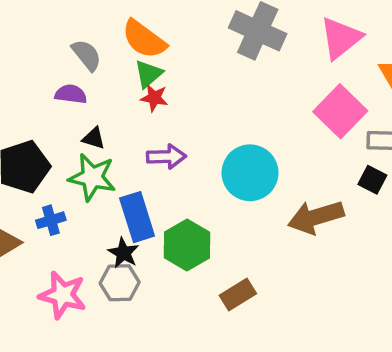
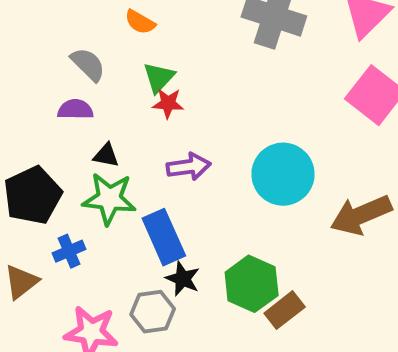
orange semicircle: (144, 39) -> (140, 22), moved, size x0.6
green hexagon: (187, 245) -> (252, 284), moved
black star: (123, 253) -> (183, 279), moved

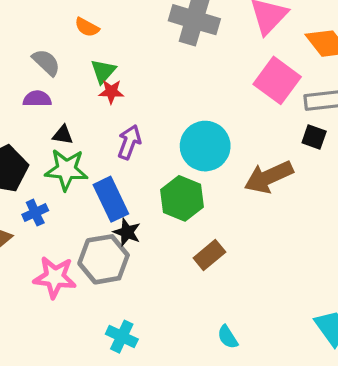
purple arrow: (189, 167) -> (129, 142), turned -60
green hexagon: (252, 284) -> (182, 198), moved
gray hexagon: (153, 312) -> (104, 259), size x1.4

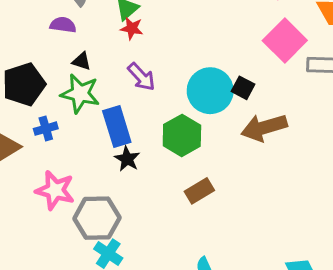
black square: (314, 137) -> (243, 88), moved
purple arrow: (129, 142) -> (141, 77), turned 108
gray hexagon: (104, 259) -> (97, 218), moved

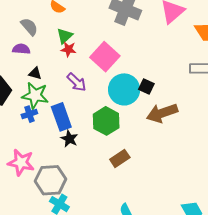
pink square: (285, 40) -> (105, 57), moved
blue cross: (46, 129) -> (29, 114), moved

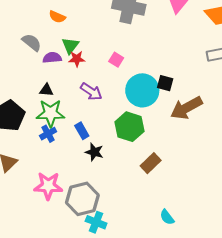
purple semicircle: (21, 49) -> (52, 58), moved
pink square: (105, 57) -> (116, 60), size x0.5
blue rectangle: (61, 117) -> (82, 131), size x0.6

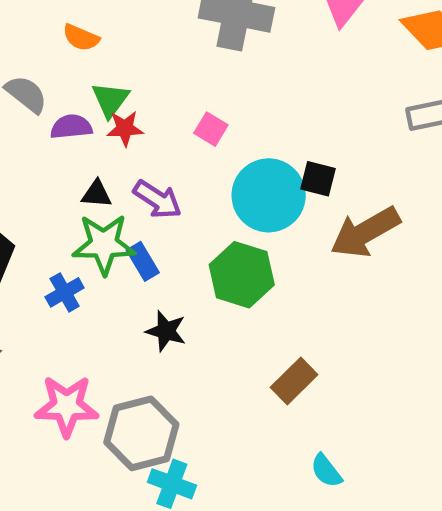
black triangle: (46, 90) -> (97, 194), moved
green star: (51, 113) -> (104, 244), moved
blue rectangle: (82, 131) -> (143, 261), moved
brown rectangle: (151, 163) -> (294, 381), moved

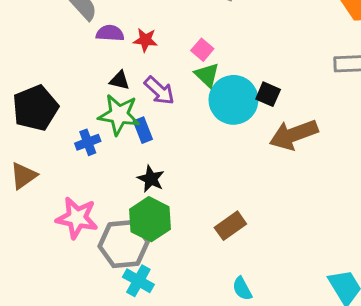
green triangle: (110, 100) -> (207, 75), moved, turned -32
green hexagon: (242, 275) -> (150, 219), moved

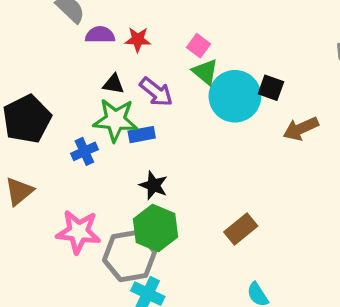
blue rectangle: (143, 130) -> (142, 135), turned -75
brown arrow: (294, 135) -> (301, 129), size x0.7

